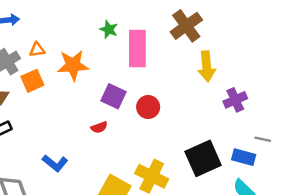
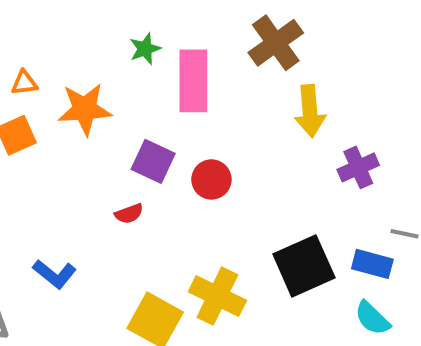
green star: (109, 29) -> (145, 49), turned 30

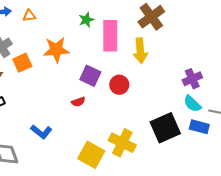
orange triangle: (24, 83) -> (29, 16), moved
yellow arrow: (310, 111) -> (140, 51), moved
cyan semicircle: (372, 318) -> (192, 104), moved

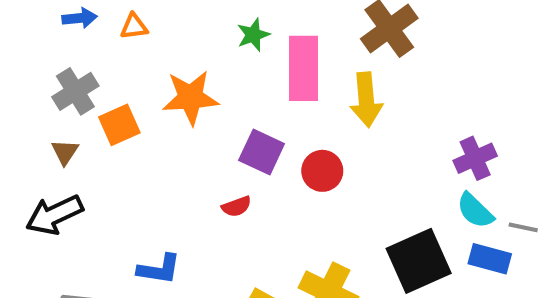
blue L-shape: (41, 132) -> (159, 269), turned -30

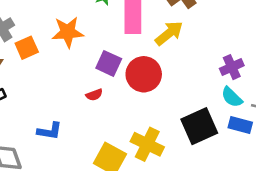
yellow arrow: (366, 100) -> (169, 33), turned -124
red circle: (322, 171) -> (144, 74), size x1.5

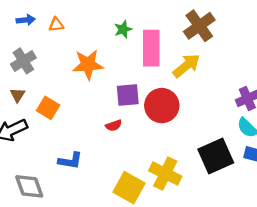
orange square: (27, 48) -> (48, 108), moved, turned -35
purple square: (109, 63) -> (128, 95), turned -30

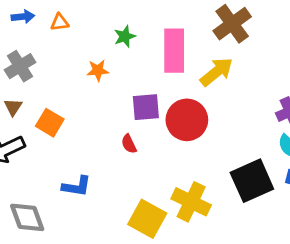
green star: (123, 29) -> (125, 36), moved
orange star: (88, 64) -> (98, 70), size x0.6
red semicircle: (114, 125) -> (129, 144), turned 84

